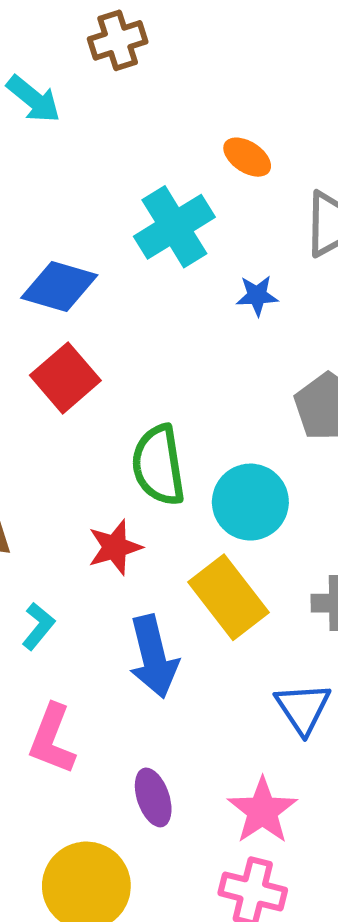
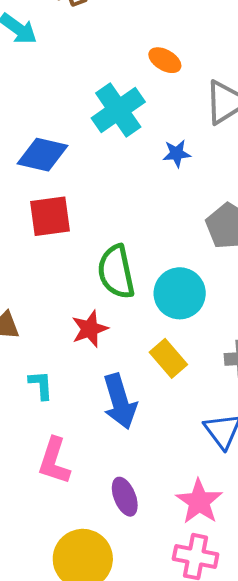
red square: (65, 378) -> (50, 216), turned 36
yellow rectangle: (229, 597) -> (168, 358), size x0.7
cyan L-shape: (38, 626) -> (41, 385), turned -40

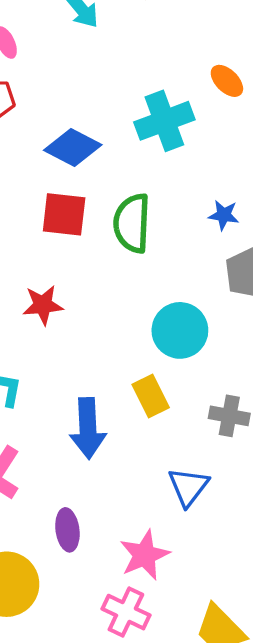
blue star: (177, 153) -> (224, 215), moved
green semicircle: (116, 272) -> (132, 223), moved
red star: (90, 329) -> (43, 305), moved

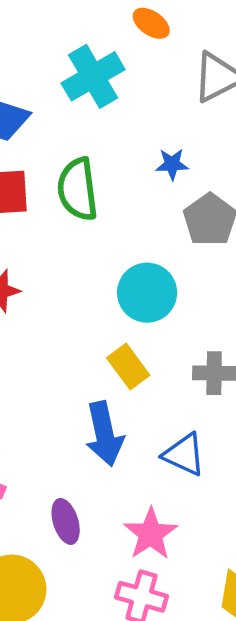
blue arrow: (88, 428) -> (104, 434), moved
blue triangle: (188, 487) -> (184, 455), turned -33

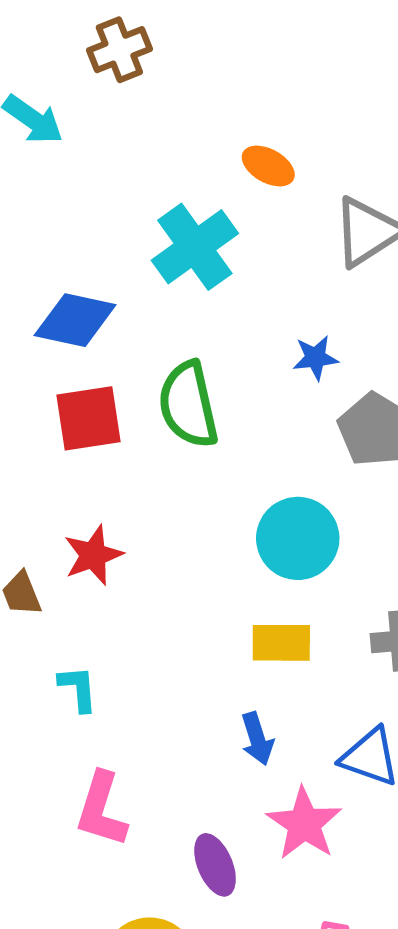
yellow rectangle: (128, 366) -> (281, 643), turned -48
blue arrow: (104, 434) -> (257, 739), size x0.6
pink star: (151, 534) -> (304, 824), moved

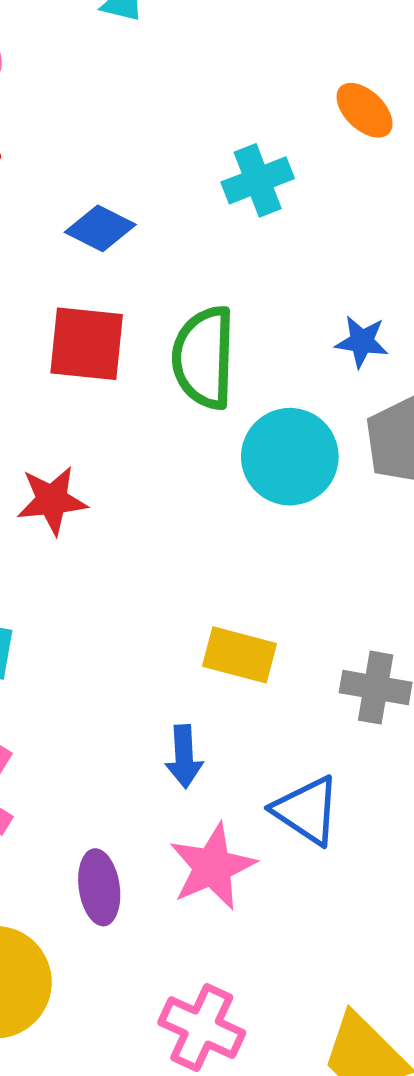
cyan cross: (195, 247) -> (258, 180), size x0.7
blue diamond: (75, 320) -> (100, 228), size x0.7
cyan circle: (298, 538) -> (290, 457), moved

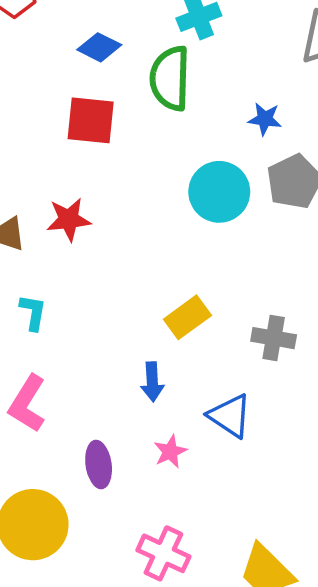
green semicircle: (204, 358) -> (170, 78), moved
yellow rectangle: (240, 655) -> (187, 317), turned -51
pink star: (212, 867) -> (170, 452), size x0.6

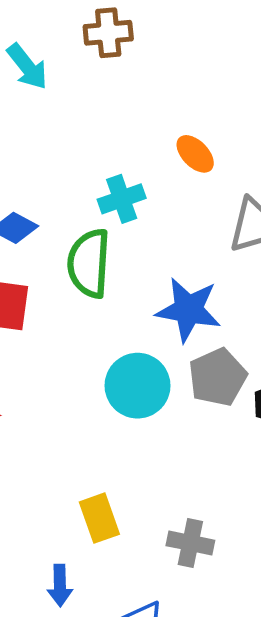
blue star: (265, 119) -> (188, 310), size x1.8
yellow rectangle: (187, 317) -> (99, 518), turned -75

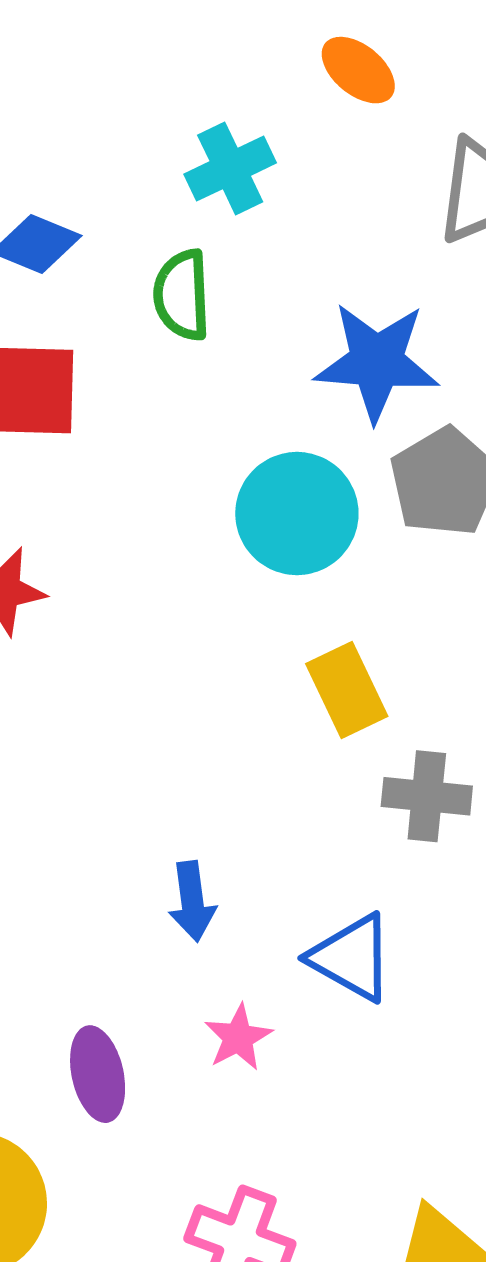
green semicircle: (89, 263) -> (182, 295), size x0.7
yellow rectangle: (99, 518) -> (347, 690), moved

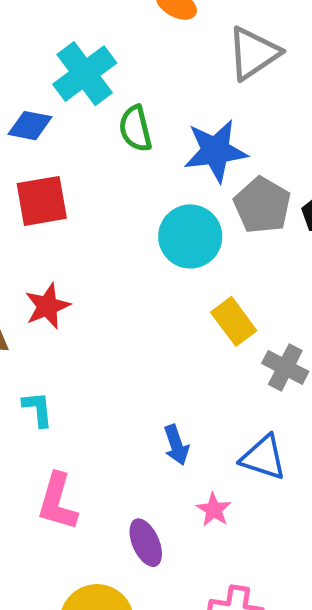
cyan cross: (230, 168) -> (85, 74), moved, size x1.4
green semicircle: (182, 295) -> (135, 129), moved
gray cross: (427, 796) -> (285, 367), turned 33

